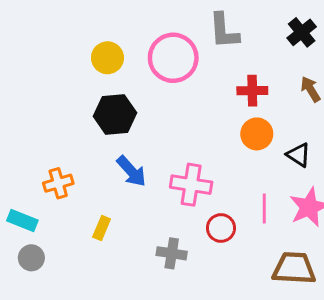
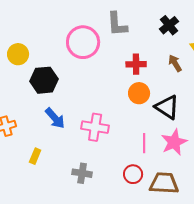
yellow circle: (107, 58) -> (18, 54), moved
black triangle: (299, 155) -> (167, 107), size x1.5
red circle: (221, 228) -> (133, 174), moved

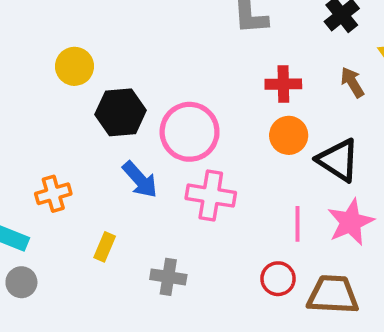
pink circle: (83, 42) -> (190, 132), moved
gray cross: (82, 173) -> (168, 277), moved

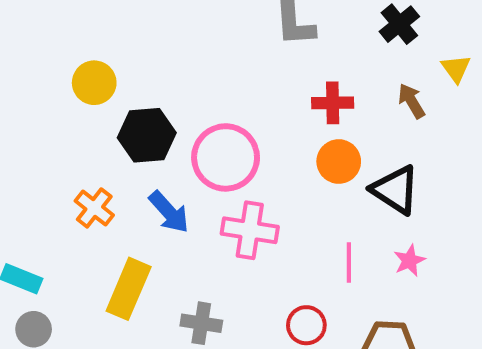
orange cross: (53, 194) -> (94, 208), moved, turned -36
pink star: (351, 222) -> (409, 261), size x0.6
yellow rectangle: (105, 247) -> (129, 289), size x1.8
red circle: (278, 279) -> (306, 325), moved

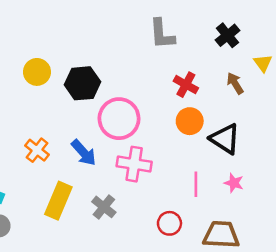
red cross: (333, 103) -> (186, 85), turned 30
black hexagon: (147, 135) -> (82, 83), moved
pink star: (409, 261) -> (234, 183), turned -30
gray cross: (201, 323) -> (104, 207), moved, turned 30

